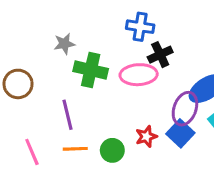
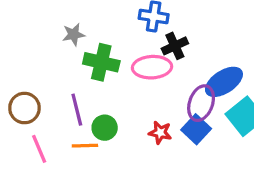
brown circle: (18, 84) -> (24, 108), moved
red star: (146, 136) -> (160, 133), turned 30
green circle: (112, 150) -> (105, 128), moved

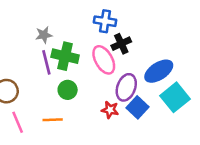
pink ellipse: (152, 67) -> (104, 60), turned 64
purple ellipse: (201, 103) -> (126, 87), moved
purple line: (77, 110) -> (46, 62), moved
green circle: (105, 128) -> (68, 90), moved

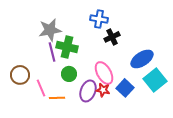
gray star: (44, 35) -> (50, 30), size x1.6
pink ellipse: (104, 60) -> (104, 73), moved
purple ellipse: (126, 87) -> (88, 91), moved
pink line: (18, 122) -> (41, 88), moved

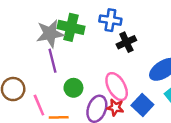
green cross: (67, 47) -> (71, 27), moved

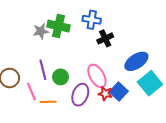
gray star: (50, 34) -> (41, 31), size x0.7
purple line: (53, 61) -> (43, 70), moved
red star: (115, 108) -> (105, 94), moved

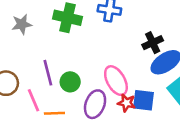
gray star: (41, 31) -> (22, 24), moved
black cross: (105, 38) -> (153, 43), moved
blue square: (119, 91) -> (143, 100), turned -36

